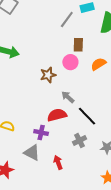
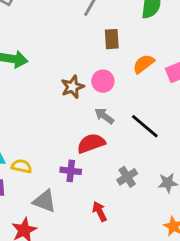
pink circle: (70, 62) -> (103, 81), moved
black line: (87, 116) -> (145, 126), moved
gray triangle: (32, 153) -> (45, 201), moved

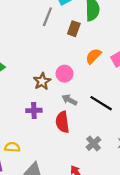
brown rectangle: (112, 39) -> (74, 29), moved, turned 32
red semicircle: (91, 143) -> (62, 122), turned -70
purple cross: (71, 171) -> (34, 110), moved

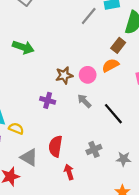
brown rectangle: (74, 29) -> (118, 45), moved
orange semicircle: (93, 56) -> (110, 65), moved
red semicircle: (62, 122) -> (55, 146), moved

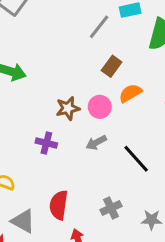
brown rectangle: (118, 45) -> (112, 66), moved
gray arrow: (84, 101) -> (96, 143), turned -72

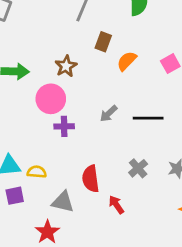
pink circle: (100, 107) -> (51, 99), moved, size x1.4
brown star: (68, 108) -> (66, 66), moved
black line: (136, 159) -> (148, 118), turned -32

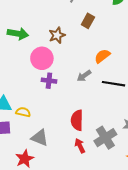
orange semicircle: (127, 61) -> (102, 56), moved
gray cross: (138, 168) -> (105, 138), moved, size x1.5
red semicircle: (91, 179) -> (77, 120), moved

